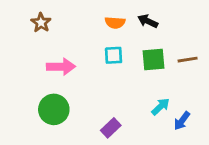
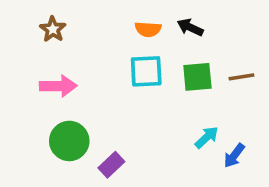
cyan square: (114, 55) -> (146, 71), size x1.4
pink arrow: (61, 67) -> (58, 86), moved
purple rectangle: (111, 128) -> (111, 165), moved

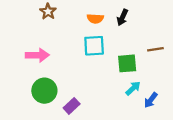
black arrow: (190, 27) -> (122, 17), turned -91
brown star: (53, 29) -> (48, 11), moved
green square: (197, 77) -> (127, 63), moved

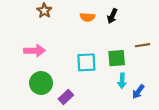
cyan square: (94, 46) -> (86, 62), moved
cyan arrow: (133, 88) -> (122, 81), turned 136

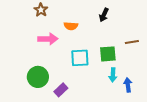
orange semicircle: (87, 17) -> (71, 26), moved
pink arrow: (35, 51) -> (48, 39), moved
blue arrow: (138, 92) -> (128, 85), turned 136

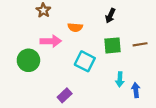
green square: (108, 54) -> (112, 45), moved
cyan square: (80, 58) -> (85, 61), turned 30
green circle: (38, 77) -> (28, 60), moved

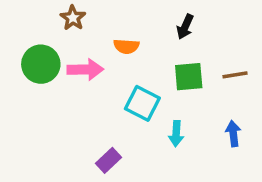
green circle: (28, 60) -> (41, 64), moved
cyan arrow: (120, 79) -> (176, 134), moved
blue arrow: (136, 90) -> (233, 134), moved

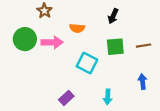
cyan arrow: (176, 134) -> (108, 97), moved

